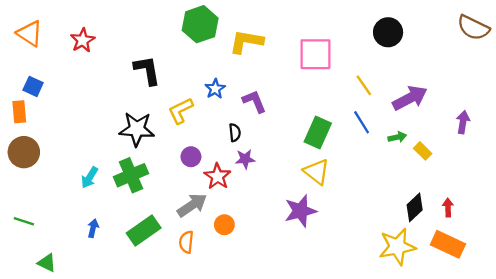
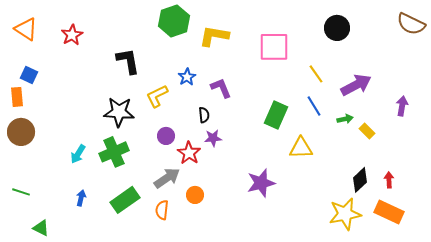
yellow triangle: (317, 172) -> (301, 148), moved, turned -40

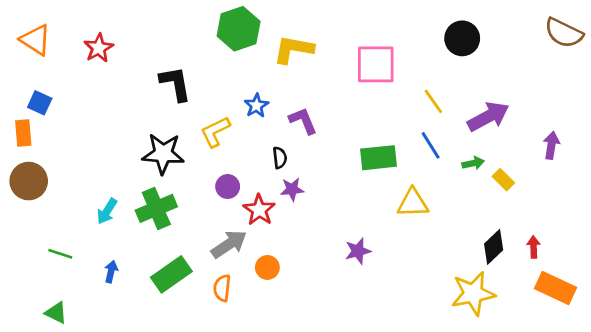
green rectangle: (276, 115) -> (378, 158), turned 60
purple star: (261, 183) -> (358, 251), size x0.7
green line: (21, 192) -> (60, 254), moved
orange rectangle: (389, 212) -> (555, 288), moved

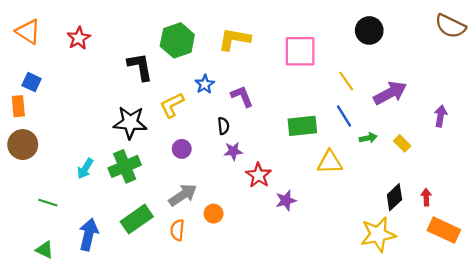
green hexagon: (239, 29) -> (177, 40), moved
green arrow: (473, 163) -> (368, 138), moved
red star: (259, 210) -> (258, 175), moved
blue arrow: (111, 272) -> (89, 234), moved, size x1.8

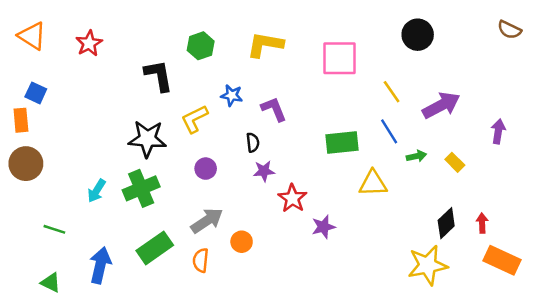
brown semicircle: (450, 26) -> (509, 30), size x0.7
green hexagon: (177, 40) -> (201, 46), size x0.7
blue star: (205, 84) -> (232, 95), turned -30

